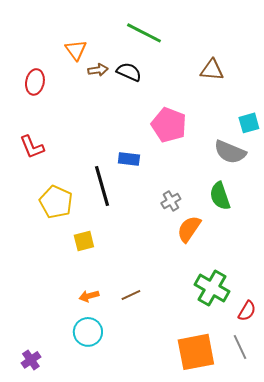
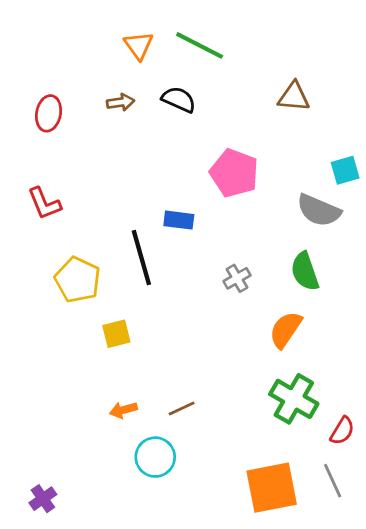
orange triangle: (76, 50) -> (139, 45), moved
brown arrow: (98, 70) -> (121, 102), moved
orange semicircle: (189, 229) -> (286, 330), moved
cyan circle: (88, 332) -> (155, 457), moved

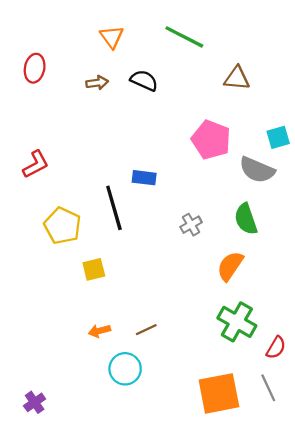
green line: (200, 45) -> (184, 37), moved
red ellipse: (49, 113) -> (35, 68), moved
pink pentagon: (234, 173) -> (211, 140), moved
red L-shape: (44, 203) -> (36, 164), turned -96

